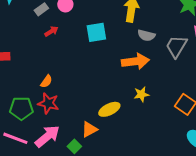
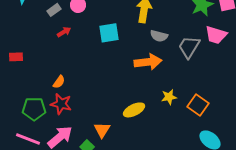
yellow star: (141, 94) -> (169, 97), moved
yellow ellipse: (109, 109) -> (134, 110), moved
orange triangle: (89, 129) -> (102, 130), turned -30

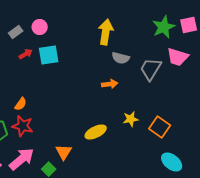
cyan square: (109, 33) -> (49, 55), moved
orange arrow: (148, 62) -> (110, 84), size x0.6

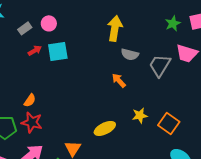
green star: (164, 27) -> (173, 23), size x0.7
orange arrow: (110, 84) -> (119, 80), turned -126

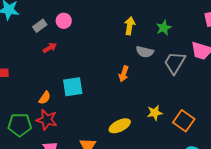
green star: (173, 23) -> (164, 28), moved
yellow arrow: (115, 28) -> (130, 26), size x0.7
cyan square: (58, 51) -> (73, 87), moved
orange arrow: (119, 80) -> (124, 74), moved, turned -119

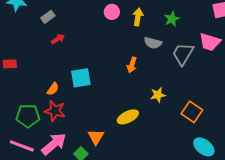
pink circle: (64, 21) -> (112, 12), moved
yellow star: (155, 113) -> (158, 95), moved

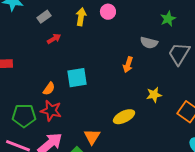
yellow arrow: (138, 17) -> (81, 17), moved

